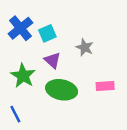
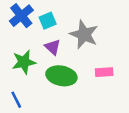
gray star: (85, 47) -> (84, 34), size x1.6
green star: (23, 76) -> (24, 62), turned 30

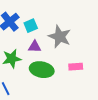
purple triangle: (53, 47) -> (35, 47), turned -40

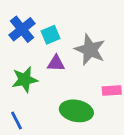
green ellipse: (42, 70) -> (76, 111), moved

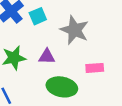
purple triangle: (56, 63) -> (47, 57), moved

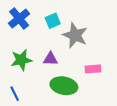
cyan square: (38, 16) -> (53, 21), moved

